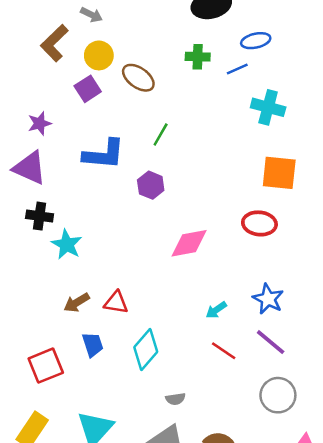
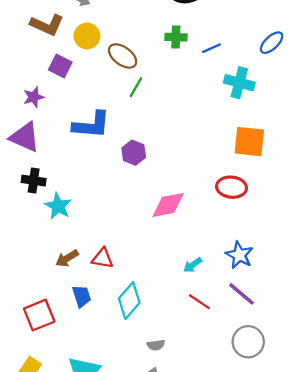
blue ellipse: (256, 41) -> (272, 43), moved, turned -30
brown L-shape: (54, 43) -> (47, 25), turned -112
purple square: (88, 89) -> (60, 66), moved, turned -30
green line: (161, 135) -> (136, 87), moved

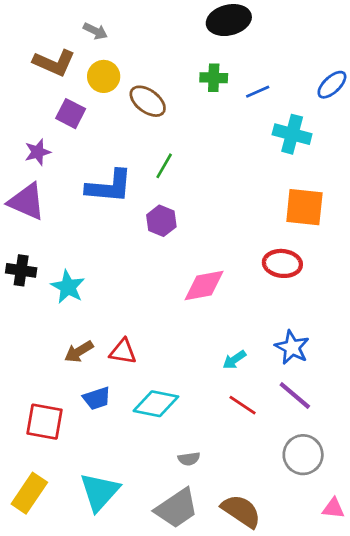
green line: (136, 87) -> (164, 166), moved
black cross: (34, 181) -> (21, 270), moved
blue trapezoid: (81, 296) -> (97, 398), turned 90
cyan diamond: (129, 301) -> (156, 404), turned 60
red square: (39, 315) -> (44, 422), turned 32

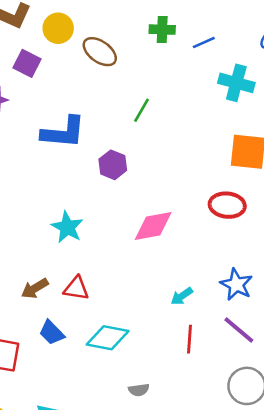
green line: (164, 166) -> (141, 110), moved
cyan star: (68, 287) -> (67, 227), moved
blue trapezoid: (97, 398) -> (52, 333), turned 64
red line: (243, 405) -> (190, 339), turned 60

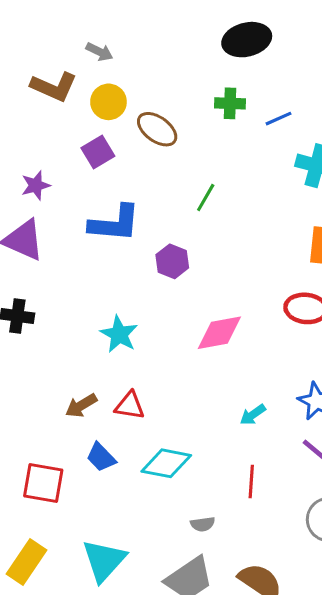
purple square: (27, 63) -> (98, 152), moved, turned 32
red line: (190, 339) -> (251, 482), moved

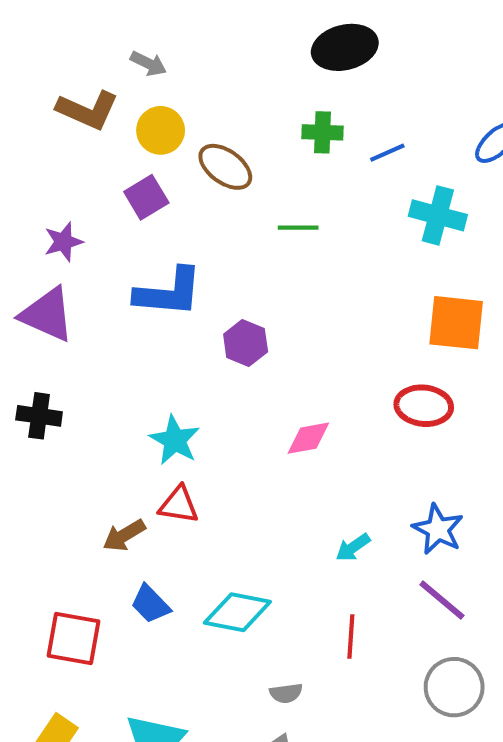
green line: (206, 198) -> (298, 228), moved, turned 60
pink diamond: (219, 333) -> (308, 438), size x0.7
red triangle: (130, 406) -> (179, 505), moved

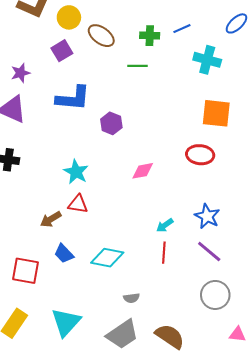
green cross: (322, 132) -> (150, 36), moved
red line: (351, 637) -> (164, 253), moved

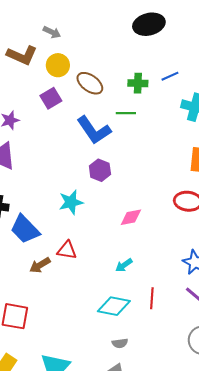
blue L-shape: (73, 98) -> (94, 130), moved, turned 51
cyan star: (76, 172) -> (71, 202), moved, turned 30
cyan arrow: (165, 225) -> (124, 265), moved
blue trapezoid: (64, 254) -> (25, 229), moved, size x1.5
cyan diamond: (107, 258) -> (114, 306), moved

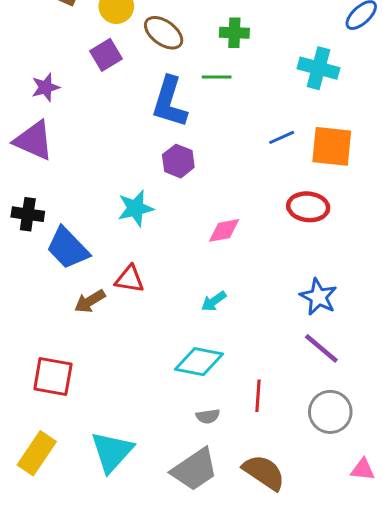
blue line: (170, 76) -> (282, 137), moved
blue L-shape: (94, 130) -> (169, 102), turned 51
red line: (152, 298) -> (258, 396), moved

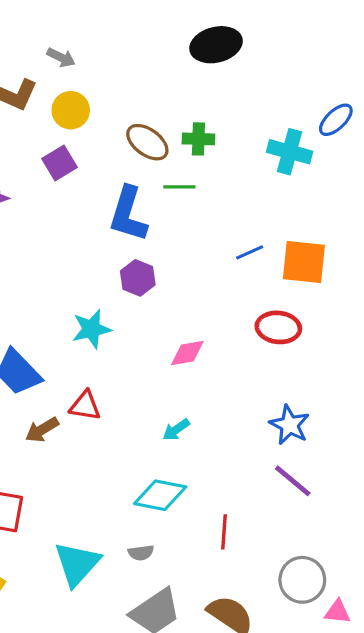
brown ellipse: (164, 33) -> (147, 142), moved
cyan cross: (318, 68) -> (290, 152), moved
gray circle: (330, 412) -> (302, 580), moved
gray semicircle: (208, 416) -> (141, 553), moved
cyan triangle: (112, 452) -> (77, 564), moved

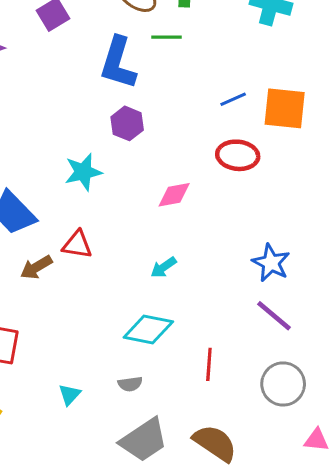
red ellipse: (278, 327) -> (238, 155), moved
cyan triangle: (77, 564) -> (70, 395), size x0.5
gray circle: (302, 580) -> (283, 384), moved

